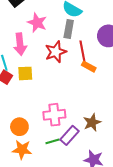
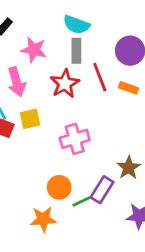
orange rectangle: (89, 67) -> (128, 88), moved
pink cross: (54, 115) -> (75, 139), moved
orange circle: (19, 127) -> (59, 187), moved

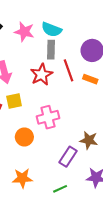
pink star: (34, 50) -> (24, 32), moved
brown star: (129, 168) -> (89, 140), turned -30
orange circle: (59, 187) -> (24, 137), moved
green line: (81, 201) -> (60, 189), moved

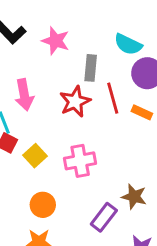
cyan semicircle: (51, 30) -> (128, 44), moved
yellow square: (14, 101) -> (35, 156), moved, turned -35
orange circle: (24, 137) -> (43, 205), moved

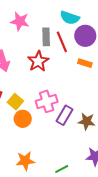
red line: (113, 98) -> (62, 42), moved
orange circle: (43, 205) -> (23, 119), moved
purple rectangle: (104, 217) -> (65, 115), moved

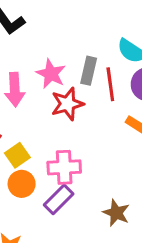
pink star: (20, 21) -> (51, 74), moved
purple rectangle: (65, 115) -> (59, 199), moved

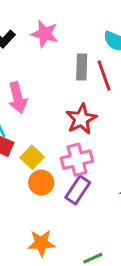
pink star: (51, 74) -> (45, 34), moved
red star: (67, 104) -> (81, 119), moved

